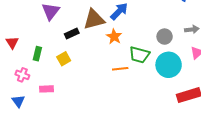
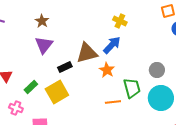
green rectangle: (37, 54) -> (31, 87), turned 32
green trapezoid: (139, 55) -> (132, 88), turned -120
yellow square: (64, 59) -> (57, 92), size x1.6

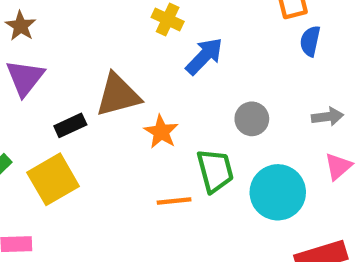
yellow cross: (120, 21) -> (168, 19), moved
blue arrow: (112, 45) -> (204, 56), moved
gray circle: (157, 70) -> (252, 119), moved

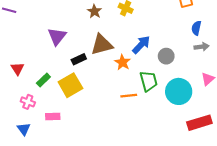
brown star: (21, 26) -> (94, 11), moved
blue semicircle: (310, 41) -> (196, 28), moved
blue arrow: (204, 56) -> (141, 45), moved
gray arrow: (327, 117) -> (202, 47), moved

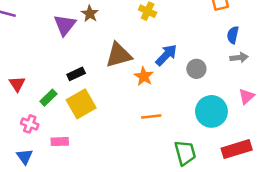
brown star: (94, 11) -> (90, 14), moved
purple triangle: (57, 36) -> (65, 25), moved
black rectangle: (79, 59) -> (76, 74), moved
green trapezoid: (149, 81) -> (185, 153), moved

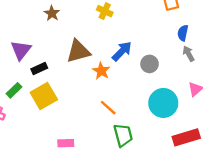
purple triangle: (65, 25) -> (21, 50), moved
gray arrow: (239, 58) -> (189, 54), turned -112
orange line: (151, 116) -> (108, 108), turned 48
pink rectangle: (60, 142) -> (66, 143), moved
green trapezoid: (185, 153) -> (123, 135), moved

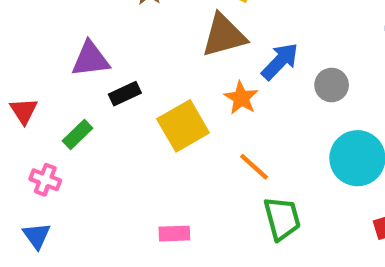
purple triangle: (21, 50) -> (90, 59), turned 45
brown triangle: (78, 51) -> (224, 35), moved
yellow square: (44, 96) -> (183, 126), moved

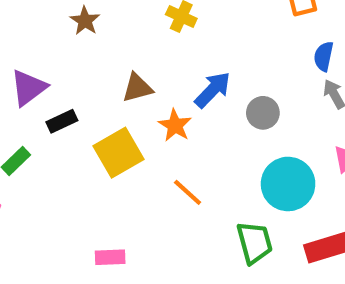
brown triangle: (224, 35) -> (137, 88), moved, size x0.7
purple triangle: (90, 59) -> (28, 88), turned -30
green trapezoid: (282, 218) -> (255, 243), moved

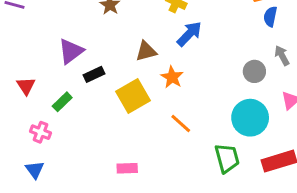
blue semicircle: (324, 56) -> (270, 17), moved
blue arrow: (213, 90) -> (189, 34), moved
gray circle: (263, 113) -> (254, 71), moved

